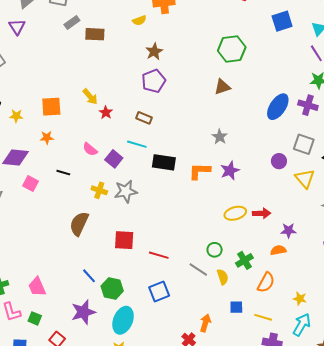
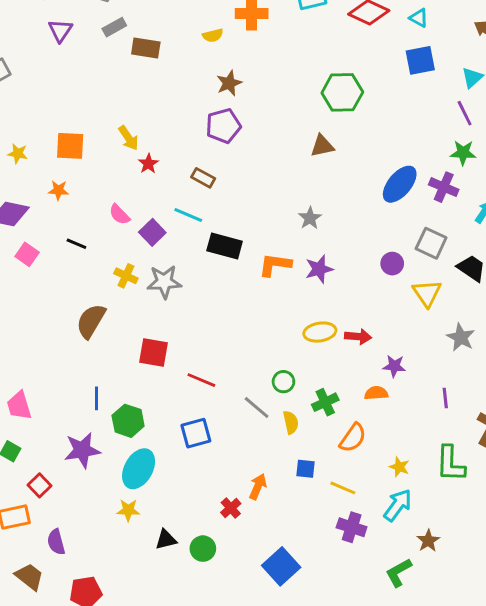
purple triangle: (17, 27) -> (60, 30), moved
blue line: (89, 276) -> (97, 398), turned 35

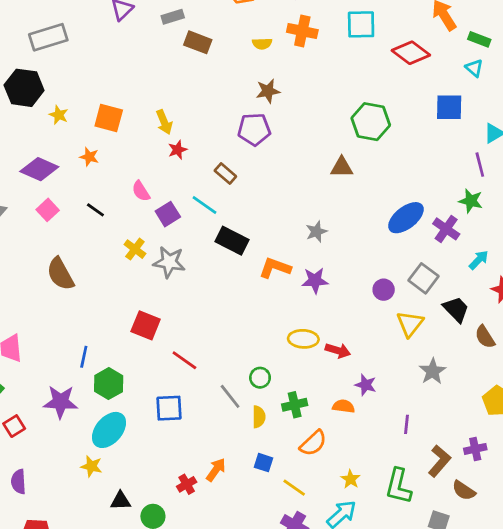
cyan triangle: (419, 18) -> (474, 68), moved
brown semicircle: (91, 321) -> (60, 274), moved, turned -72

